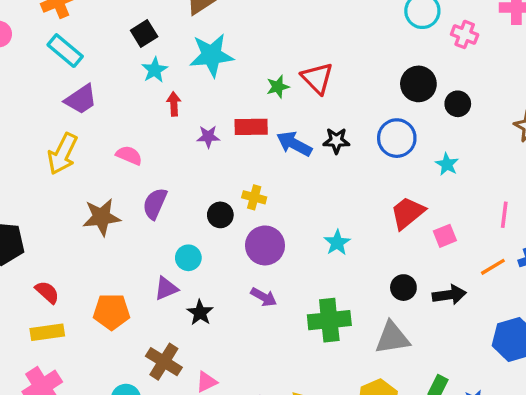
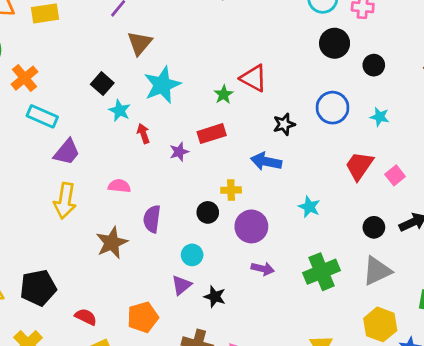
black circle: (418, 84) -> (335, 43), moved
blue arrow: (294, 144) -> (266, 161), moved

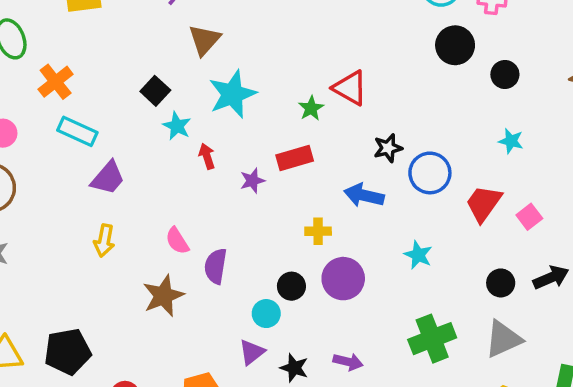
blue circle: (333, 108) -> (430, 173), moved
pink semicircle: (119, 186) -> (177, 241), moved, turned -130
yellow arrow: (65, 201) -> (104, 241), size x0.7
black circle: (208, 212) -> (291, 286), moved
purple arrow: (263, 269) -> (348, 362), moved

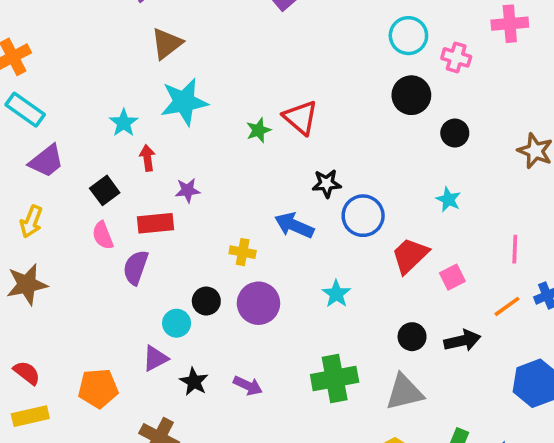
black square: (155, 91) -> (105, 190), moved
red rectangle: (295, 158) -> (156, 223), moved
brown star: (163, 296) -> (27, 284), moved

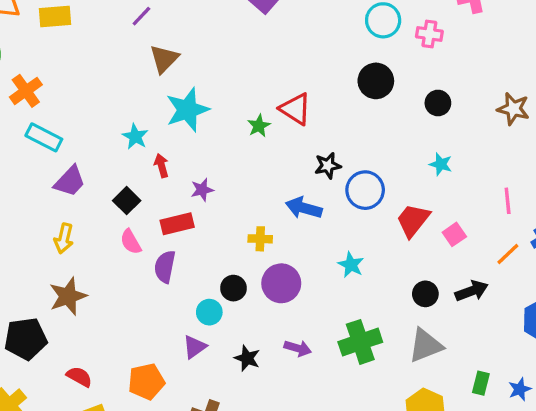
black circle: (411, 95) -> (376, 81), moved
black star: (194, 382) -> (247, 358), moved
purple arrow: (248, 386) -> (298, 348), moved

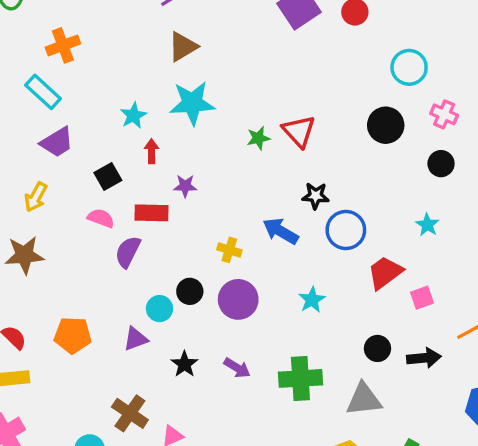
pink cross: (429, 34) -> (444, 114), moved
orange cross: (26, 91) -> (63, 45), moved
pink semicircle: (131, 242) -> (101, 218), turned 125
orange pentagon: (146, 382) -> (73, 335), moved

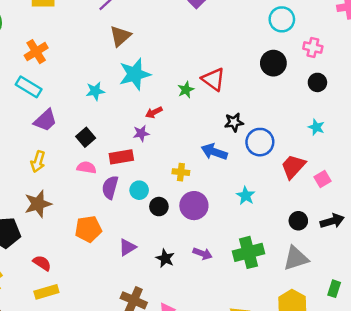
cyan star: (133, 116) -> (95, 91), turned 30
red arrow: (152, 151) -> (154, 112), moved, turned -105
cyan circle: (159, 309) -> (139, 190), moved
orange pentagon: (73, 335) -> (88, 229), moved

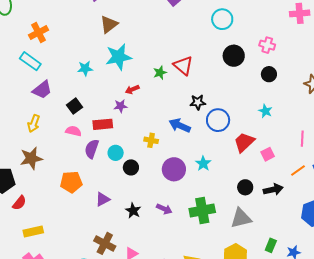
cyan circle: (282, 19) -> (222, 19), moved
purple circle: (194, 206) -> (174, 169), moved
red semicircle: (42, 263) -> (19, 203), moved, turned 91

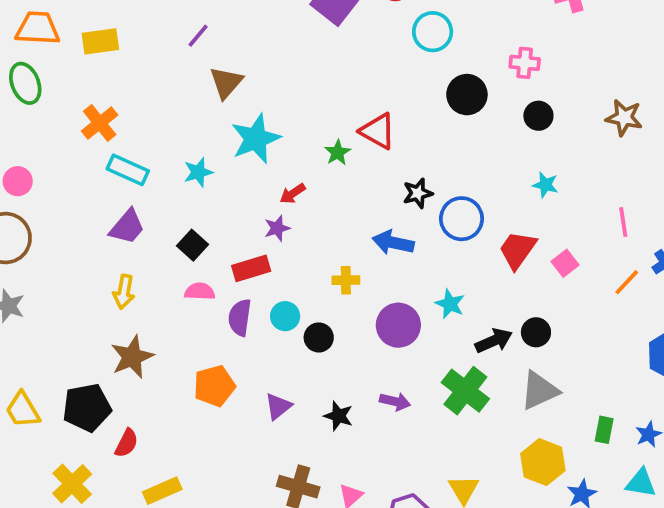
cyan rectangle: (30, 61) -> (128, 170), moved
black arrow: (273, 189) -> (494, 341), moved
green cross: (202, 211) -> (465, 391), turned -30

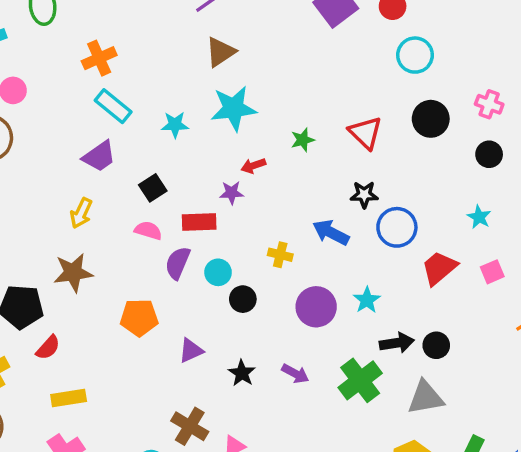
red triangle: (378, 131) -> (365, 133), moved
pink square: (565, 263) -> (492, 272), moved

